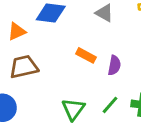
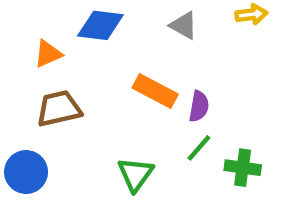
orange rectangle: (86, 55) -> (155, 91), size x1.4
green line: (110, 105) -> (199, 148), moved

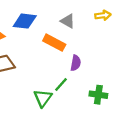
orange rectangle: (155, 91) -> (54, 43), moved
green line: (199, 148) -> (61, 85), moved

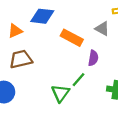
gray triangle: (68, 21) -> (102, 29), moved

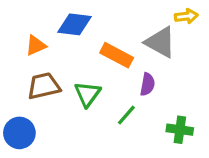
gray triangle: (102, 29) -> (160, 42), size x1.5
green triangle: (60, 93) -> (87, 94), moved

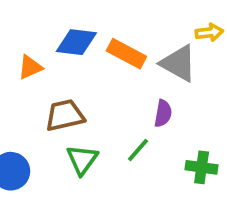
orange rectangle: (117, 55) -> (126, 54), moved
brown trapezoid: (44, 86) -> (65, 115), moved
green triangle: (87, 94) -> (82, 160), moved

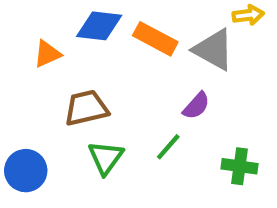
purple semicircle: (163, 113) -> (196, 106), turned 32

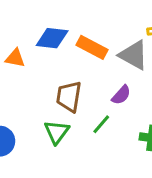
orange triangle: (47, 54) -> (15, 58), turned 35
brown trapezoid: (86, 108) -> (69, 97), moved, turned -68

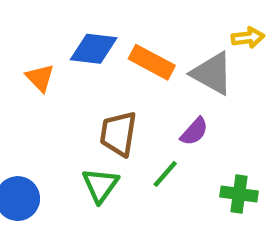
orange triangle: (15, 58) -> (40, 78), turned 35

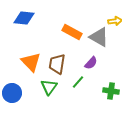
blue diamond: (94, 49) -> (24, 18), moved
orange triangle: (40, 78) -> (31, 62), moved, size x1.5

